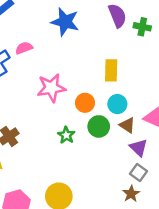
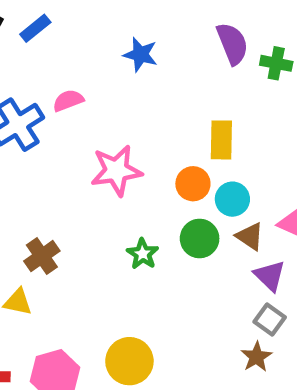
blue star: (65, 22) -> (140, 55), size x0.7
orange circle: (85, 103) -> (193, 184), moved

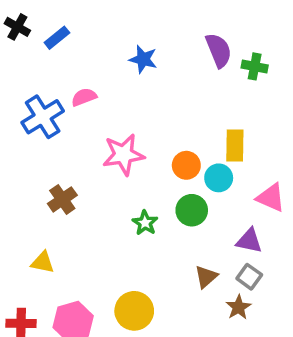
yellow rectangle: (221, 140) -> (235, 146), moved
brown triangle: (250, 236) -> (206, 277), moved, turned 45
brown cross: (42, 256) -> (62, 199), moved
purple triangle: (270, 276) -> (249, 241), turned -32

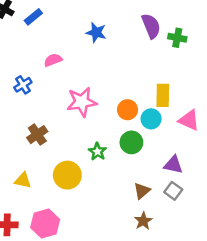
blue cross: (43, 117) -> (23, 85), moved, size x0.6
pink triangle: (271, 198) -> (189, 120), moved
brown star: (238, 307) -> (143, 221), moved
yellow circle: (134, 311) -> (67, 175), moved

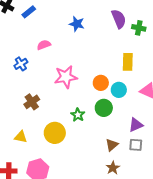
yellow rectangle: (163, 95) -> (128, 62), moved
purple triangle: (173, 165) -> (136, 125), turned -35
gray square: (173, 191) -> (136, 145), turned -32

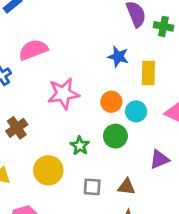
blue star: (77, 24) -> (118, 57), moved
pink semicircle: (44, 45) -> (33, 50), size x1.5
brown triangle: (112, 145) -> (126, 187), turned 48
gray square: (136, 145) -> (92, 187), moved

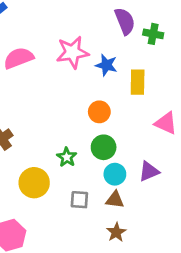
pink star: (63, 94) -> (72, 52), moved
cyan circle: (136, 111) -> (115, 174), moved

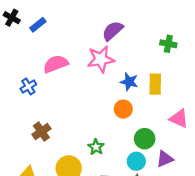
purple semicircle: (125, 21) -> (113, 31), moved, turned -110
blue star: (106, 65) -> (129, 82), moved
green circle: (104, 147) -> (145, 139), moved

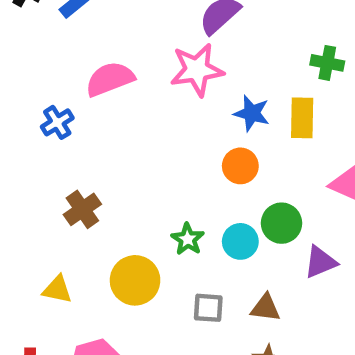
green cross: (168, 44) -> (327, 63), moved
cyan circle: (136, 161) -> (240, 241), moved

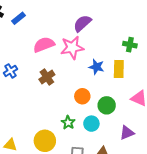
pink semicircle: (110, 79) -> (44, 45), moved
orange circle: (240, 166) -> (82, 96), moved
brown cross: (82, 209) -> (47, 77), moved
green circle: (281, 223) -> (107, 105), moved

